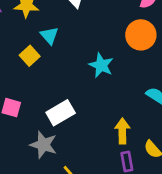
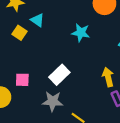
yellow square: (30, 56) -> (19, 33), moved

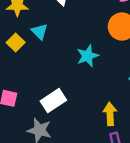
cyan star: (81, 33) -> (88, 56), turned 30

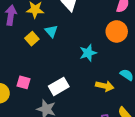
yellow arrow: (110, 114) -> (105, 86), moved, turned 102

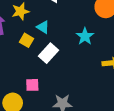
white rectangle: (59, 86) -> (49, 53), moved

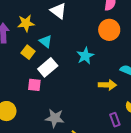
pink square: (32, 85) -> (34, 85), moved

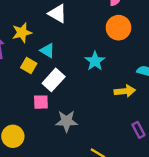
gray star: (55, 118) -> (67, 121), moved

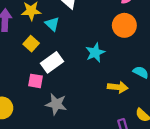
cyan triangle: (47, 51) -> (52, 24), moved

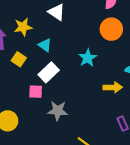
cyan triangle: (52, 24) -> (45, 45), moved
yellow square: (31, 44) -> (19, 59), moved

